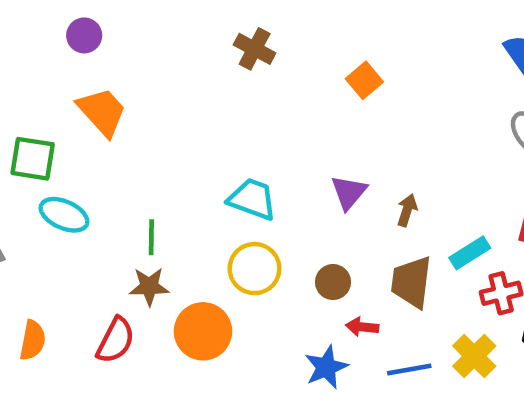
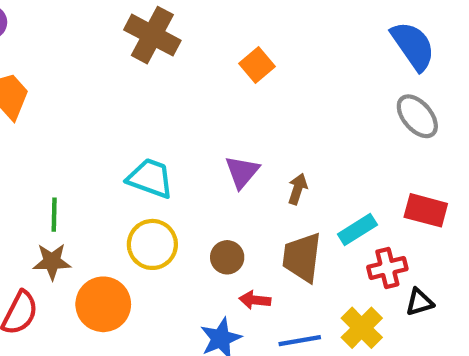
brown cross: (255, 49) -> (152, 35), size x1.4

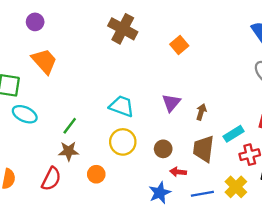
green line: (54, 215) -> (70, 126), turned 36
orange circle: (103, 304) -> (96, 174), size x0.6

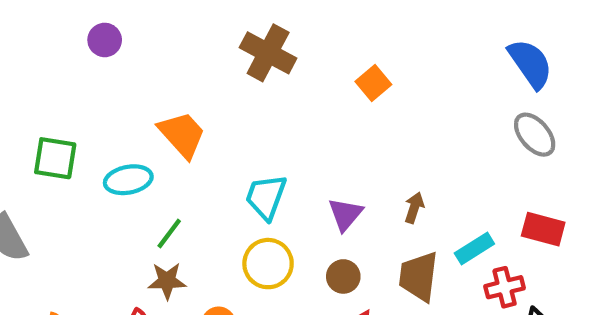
orange trapezoid: (44, 61) -> (182, 135), moved
purple triangle: (171, 103) -> (345, 214), moved
cyan trapezoid: (122, 106) -> (266, 197), turned -90
cyan ellipse: (25, 114) -> (128, 180), moved, turned -35

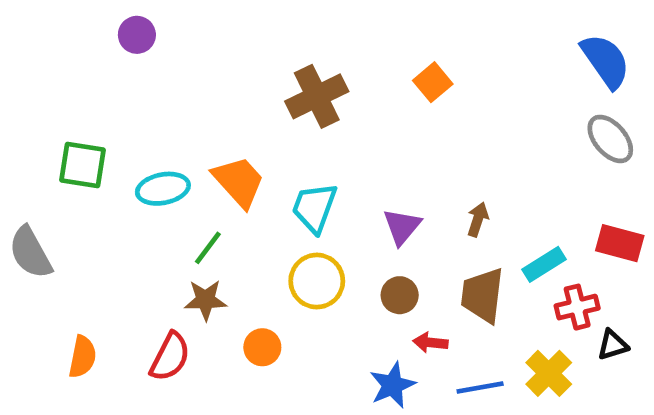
brown cross: (268, 53) -> (317, 96), moved, turned 36
orange trapezoid: (182, 135) -> (239, 182), moved

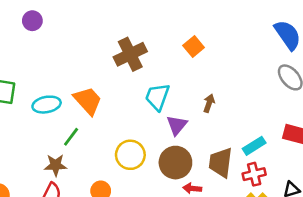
cyan trapezoid: (314, 208) -> (157, 97), moved
brown arrow: (478, 219) -> (209, 103), moved
brown circle: (400, 295) -> (175, 163), size x1.6
brown star: (206, 300) -> (56, 165), moved
red cross: (577, 307) -> (254, 174), moved

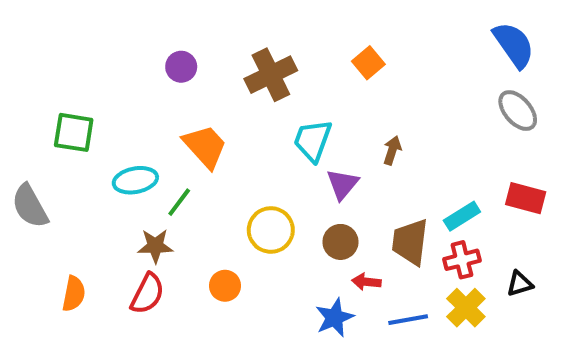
purple circle: (32, 21) -> (181, 67), moved
cyan ellipse: (47, 105) -> (135, 180), moved
brown circle: (175, 163) -> (340, 242), size x0.7

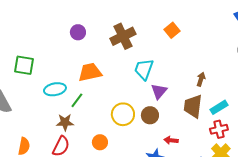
orange trapezoid: (205, 146) -> (90, 72), turned -60
brown arrow: (392, 150) -> (201, 79), moved
brown circle: (340, 242) -> (150, 115), moved
brown trapezoid: (410, 242) -> (193, 106), moved

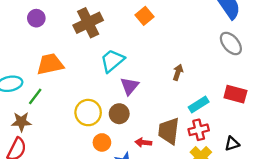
cyan trapezoid: (144, 69) -> (112, 61), turned 30
brown trapezoid: (193, 106) -> (169, 131), moved
orange circle: (100, 142) -> (102, 142), moved

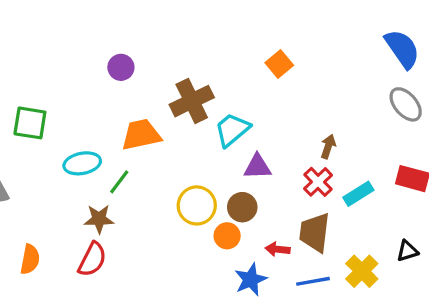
brown cross: (88, 23) -> (192, 101), moved
purple triangle: (130, 86) -> (257, 167), turned 48
red cross: (199, 130) -> (318, 182), moved, turned -30
orange circle: (102, 142) -> (227, 236), moved

